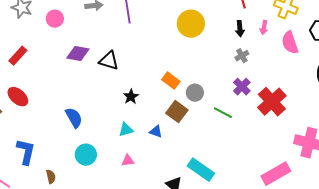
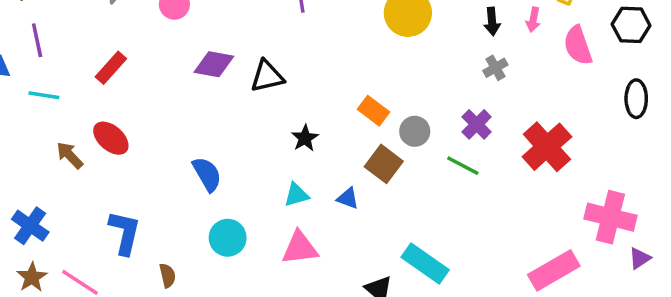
black triangle: (109, 61) -> (267, 76), turned -30
purple cross: (242, 87) -> (477, 124), moved
pink triangle: (128, 161) -> (300, 248), size x1.6

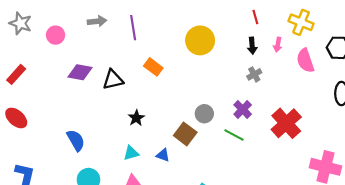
orange rectangle: (374, 111) -> (153, 67), moved

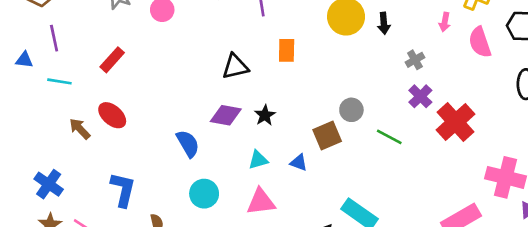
black arrow: (252, 46) -> (384, 23), moved
orange rectangle: (153, 67) -> (287, 50), turned 54
purple diamond: (80, 72) -> (226, 115), moved
purple cross: (243, 109) -> (420, 96), moved
brown square: (185, 134) -> (327, 136), turned 30

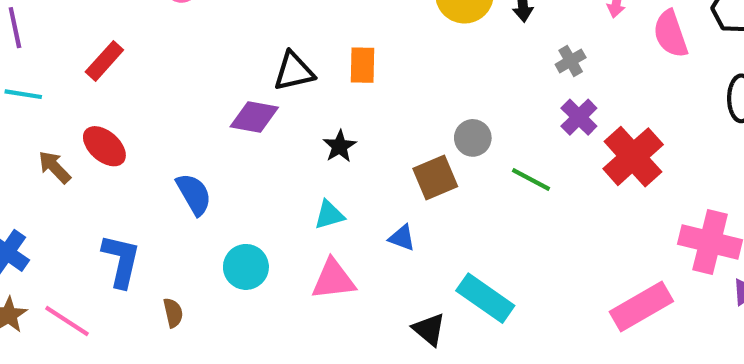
orange rectangle: (287, 50) -> (362, 65), moved
purple diamond: (226, 115) -> (254, 117), moved
blue semicircle: (188, 144) -> (194, 194), moved
blue triangle: (299, 163) -> (402, 238), moved

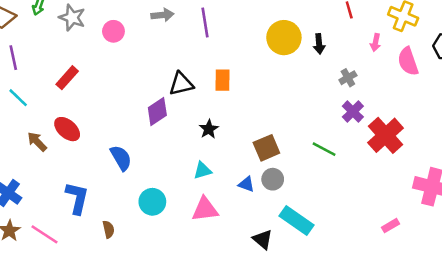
cyan line: (23, 94) -> (18, 98), turned 35
purple diamond: (254, 117) -> (157, 112), turned -44
gray circle: (473, 138) -> (273, 179), moved
pink rectangle: (641, 306) -> (391, 226), size x0.5

